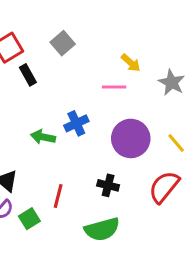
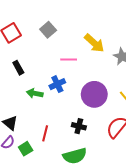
yellow arrow: (131, 63) -> (94, 43), size x1.5
black rectangle: (28, 75) -> (18, 68), moved
pink line: (114, 87) -> (69, 59), moved

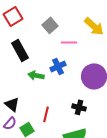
gray square: (48, 30) -> (50, 25), moved
black rectangle: (18, 68) -> (20, 50), size x1.5

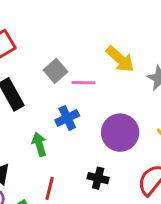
gray square: (50, 25) -> (55, 71), moved
green arrow: (36, 75) -> (39, 144), moved, turned 63

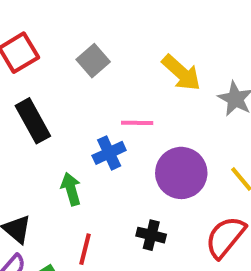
gray square: (55, 71) -> (93, 61), moved
pink line: (83, 83) -> (137, 123), moved

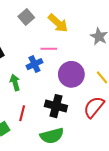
yellow arrow: (181, 73) -> (58, 23), moved
black cross: (151, 235) -> (56, 106), size x1.5

